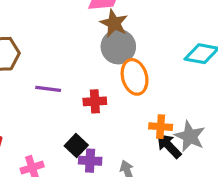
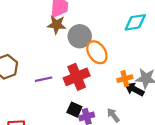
brown star: (114, 23) -> (57, 25), moved
red cross: (95, 101) -> (77, 77), size x1.6

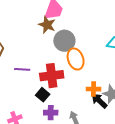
black square: (74, 110) -> (43, 95), moved

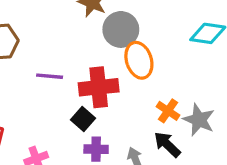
orange cross: (93, 89) -> (168, 111), turned 32
black arrow: (99, 101) -> (167, 144), moved

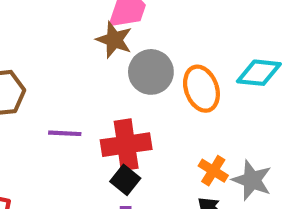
orange ellipse: (139, 60) -> (201, 89), moved
black square: (83, 119) -> (125, 180), moved

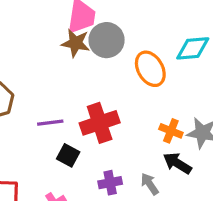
gray circle: (151, 72) -> (107, 40), moved
black square: (125, 180) -> (68, 155), moved

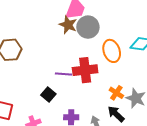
purple line: (50, 123) -> (63, 74), moved
red cross: (100, 123) -> (85, 70), moved

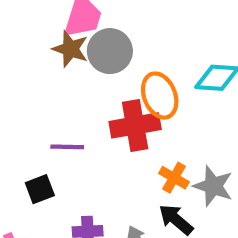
red cross: (85, 70) -> (135, 125), moved
black square: (48, 94) -> (40, 189), turned 32

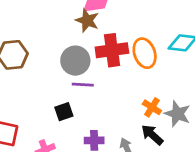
gray circle: (110, 51) -> (75, 61), moved
red cross: (135, 125) -> (112, 50), moved

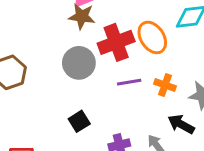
purple line: (83, 85) -> (129, 82), moved
orange cross: (152, 107) -> (165, 85), moved

